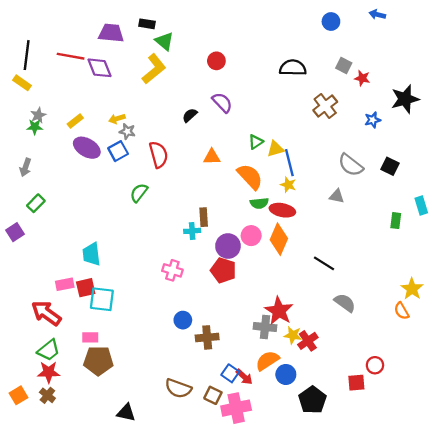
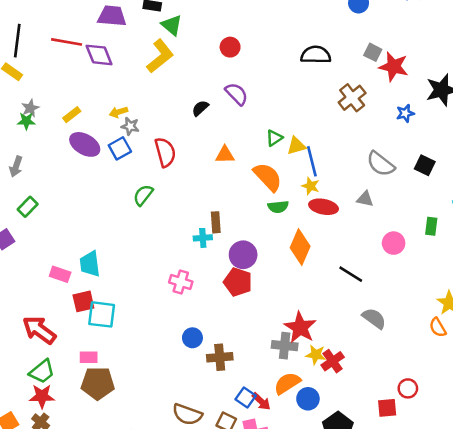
red star: (362, 78) -> (394, 67), size x1.6
red ellipse: (282, 210) -> (324, 207), moved
pink circle: (251, 236) -> (394, 243), moved
pink rectangle: (65, 284) -> (60, 274), moved, turned 30

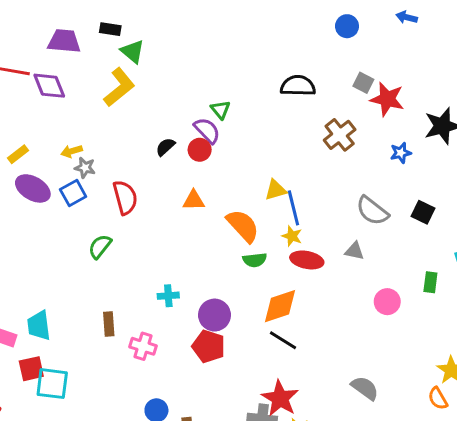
red circle: (230, 47) -> (200, 150), moved
green triangle: (274, 138) -> (220, 110), moved, turned -36
brown rectangle: (216, 222) -> (109, 324), moved
orange diamond: (300, 247) -> (280, 306), turned 48
black line: (351, 274) -> (283, 340), moved

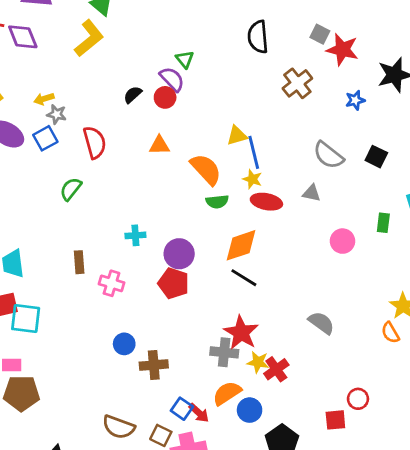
black semicircle: (298, 86) -> (258, 37), turned -96

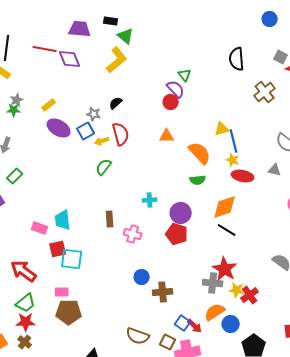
black semicircle: (133, 95) -> (116, 103), moved
yellow arrow: (44, 99) -> (102, 141), moved
green semicircle: (217, 202) -> (198, 180), moved

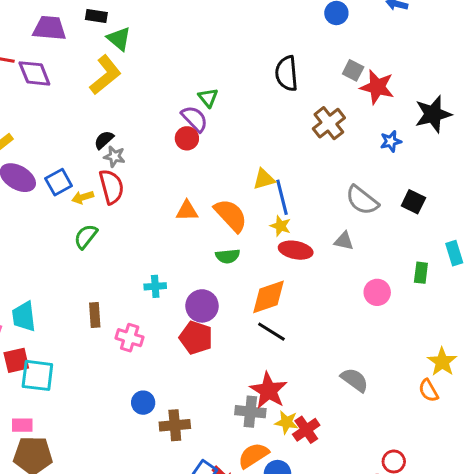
gray star: (94, 114) -> (114, 156), moved
orange triangle: (167, 136) -> (187, 211), moved

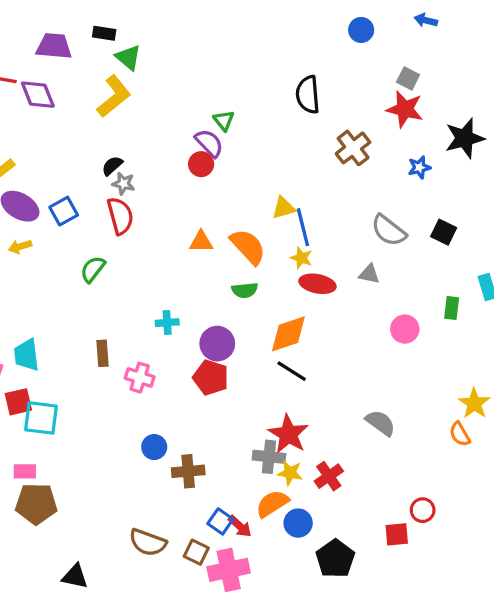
gray square: (353, 70) -> (408, 78), moved
yellow arrow: (83, 197) -> (20, 247), moved
yellow star: (287, 422) -> (290, 473), moved

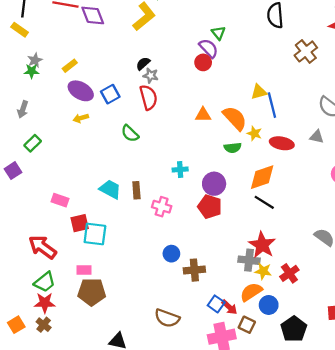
yellow star: (301, 258) -> (254, 133), moved
green semicircle: (93, 269) -> (130, 133), turned -84
cyan trapezoid: (26, 355) -> (110, 189), moved, turned 125
brown square: (196, 552) -> (247, 325), moved

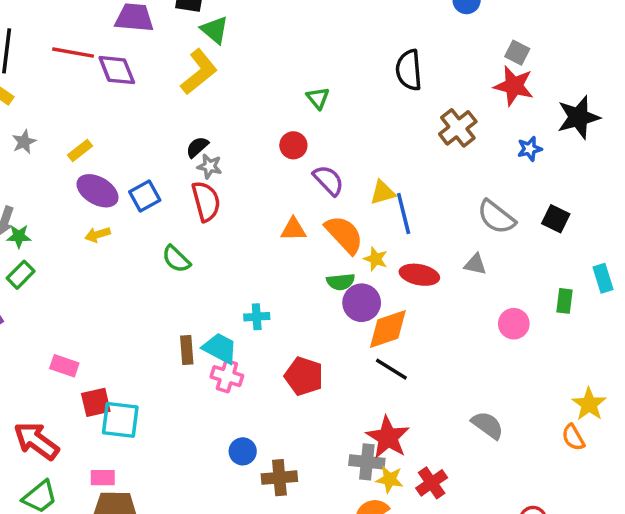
purple semicircle: (209, 48) -> (328, 180), moved
green star: (32, 71) -> (19, 236), moved
purple circle: (214, 184) -> (362, 303), moved
cyan trapezoid: (110, 189) -> (220, 348), moved

